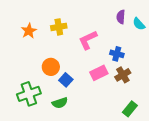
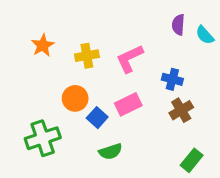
yellow cross: (59, 27) -> (87, 56), moved
pink rectangle: (99, 73) -> (128, 104), moved
green semicircle: (60, 103) -> (110, 151), moved

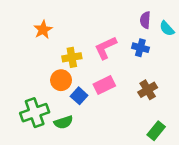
orange star: (43, 45) -> (43, 30), moved
yellow cross: (87, 56) -> (72, 57), moved
blue cross: (172, 79) -> (140, 48), moved
green semicircle: (110, 151) -> (63, 122), moved

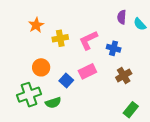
blue cross: (140, 48) -> (114, 48), moved
yellow cross: (72, 57) -> (60, 38), moved
orange circle: (61, 80) -> (41, 67), moved

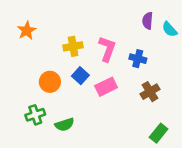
orange star: (36, 25) -> (27, 31), moved
pink L-shape: (88, 40) -> (107, 49), turned 135
blue square: (66, 81) -> (80, 76), moved
green cross: (29, 95) -> (35, 115), size x0.7

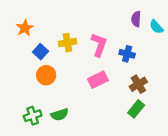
blue square: (80, 76) -> (40, 52), moved
green cross: (35, 115) -> (33, 116), moved
green rectangle: (159, 133) -> (136, 109), moved

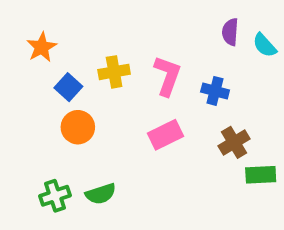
green rectangle: (136, 109) -> (261, 175), moved, turned 48

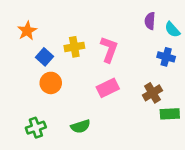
blue cross: (215, 91) -> (166, 57), moved
green semicircle: (101, 194) -> (81, 126), moved

